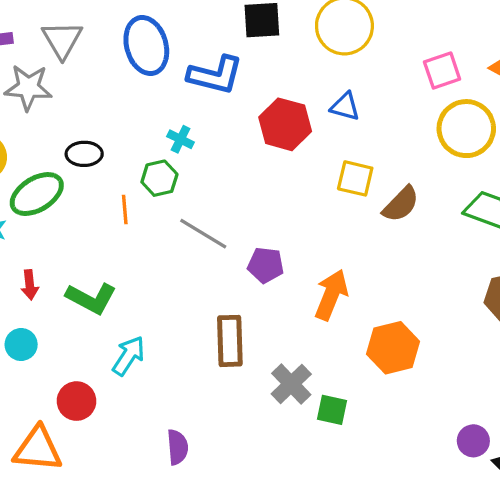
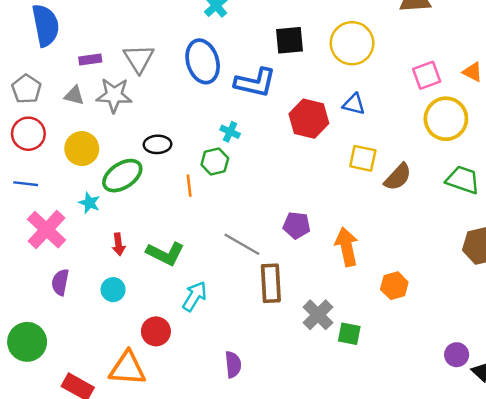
gray line: (203, 234) -> (242, 244), moved
orange arrow: (331, 295) -> (347, 247), turned -33
orange hexagon: (393, 348) -> (394, 286), size x0.7

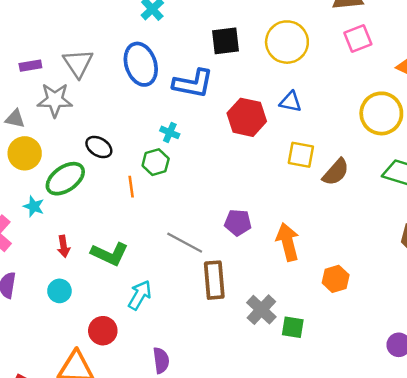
pink square: (427, 75) -> (358, 39), moved
gray triangle: (74, 96) -> (15, 119), moved
black ellipse: (157, 144) -> (99, 147), turned 35
purple semicircle: (233, 364) -> (161, 360), moved

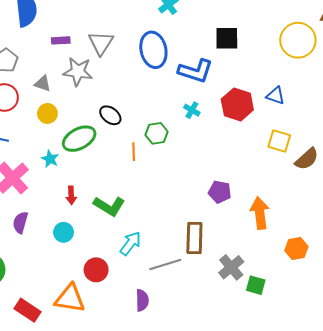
yellow circle: (287, 42) -> (298, 40), moved
cyan cross: (170, 132) -> (192, 110), moved
yellow circle: (25, 153) -> (47, 113), size x0.7
gray line: (185, 243) -> (165, 264), moved, turned -52

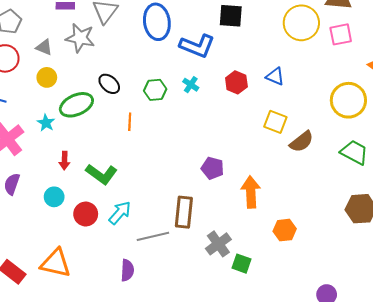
red hexagon: (237, 104) -> (236, 82), size x0.7
green hexagon: (157, 133) -> (155, 90), moved
red circle: (96, 270) -> (86, 214), moved

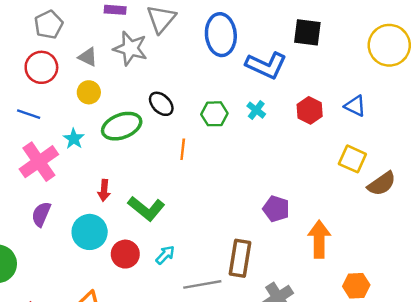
cyan star: (46, 123) -> (74, 139), moved
cyan circle: (54, 197) -> (90, 232), size x1.5
cyan arrow: (120, 213) -> (165, 255), size x0.7

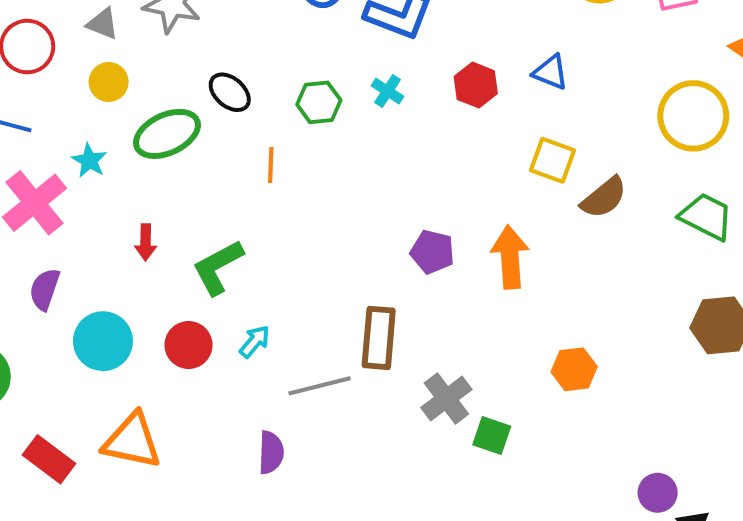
green L-shape: (146, 209) -> (218, 267), turned 117
cyan circle: (90, 232) -> (103, 341), moved
orange arrow: (319, 239) -> (510, 257), moved

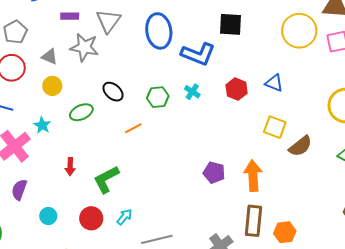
green ellipse: (167, 134) -> (81, 112), size x0.7
orange line: (271, 165) -> (133, 128), turned 60
brown rectangle: (379, 338) -> (254, 221), moved
cyan circle: (103, 341) -> (48, 216), size x0.6

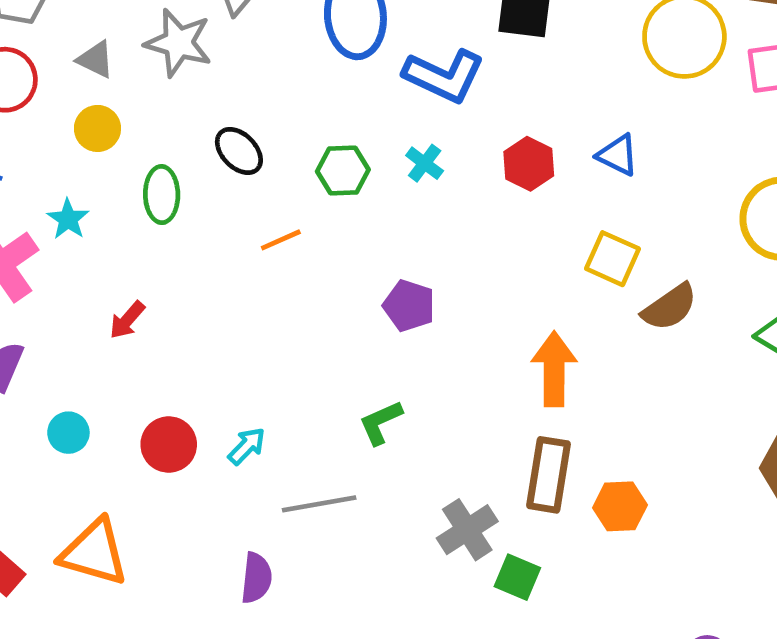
green ellipse: (81, 112) -> (162, 195), turned -70
red arrow: (70, 167) -> (127, 320), turned 36
purple pentagon: (214, 173) -> (409, 306), moved
green L-shape: (106, 179) -> (381, 422), moved, size x0.7

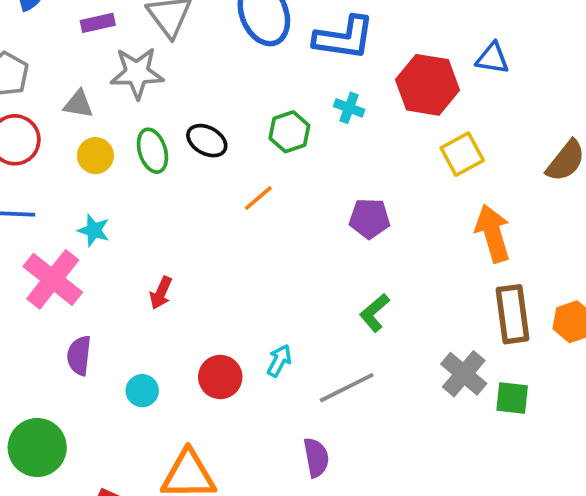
red hexagon: (529, 164) -> (428, 85), size x1.5
green ellipse: (162, 195) -> (152, 151), moved
yellow square: (612, 259) -> (462, 154), moved, turned -36

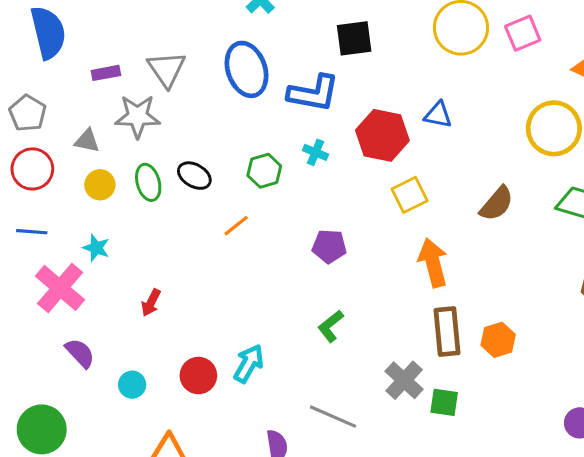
purple semicircle: (79, 355) -> (80, 353), turned 128
cyan arrow: (279, 361) -> (249, 364), size x1.4
gray line: (347, 388) -> (333, 417), moved, turned 48

